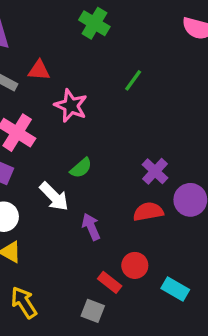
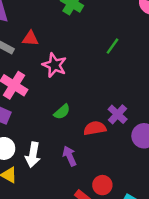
green line: (133, 80) -> (112, 46), moved
white arrow: (54, 196) -> (33, 155), moved, turned 55
red semicircle: (148, 212) -> (95, 128), moved

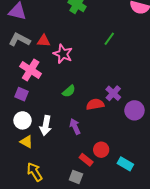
red triangle: (30, 39) -> (44, 41), moved

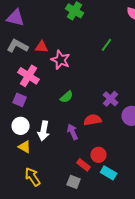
red semicircle: (95, 104) -> (93, 120), moved
cyan rectangle: (125, 164) -> (109, 173), moved

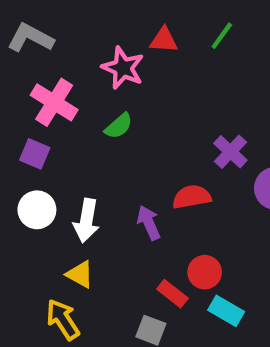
red triangle: (42, 47) -> (164, 40), moved
green semicircle: (67, 97) -> (119, 126), moved
yellow triangle: (25, 147) -> (80, 274), moved

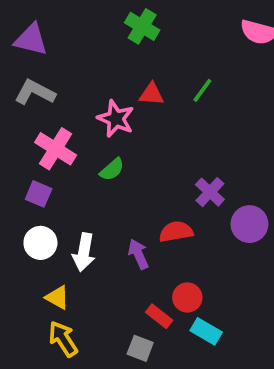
yellow triangle: (80, 274) -> (57, 297), moved

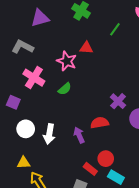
purple triangle: (31, 40) -> (40, 18), moved, turned -30
green line: (202, 90) -> (115, 29), moved
purple square: (39, 194) -> (13, 102), moved
yellow triangle: (57, 297) -> (24, 163), moved, turned -32

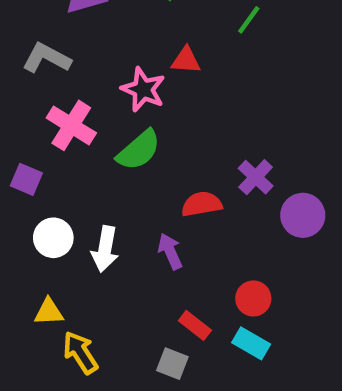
green semicircle: (65, 89) -> (139, 150), size x1.5
red semicircle: (100, 123) -> (202, 204), moved
red circle: (106, 159) -> (253, 298), moved

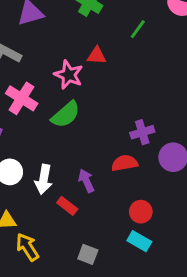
purple cross: (256, 177) -> (142, 132), turned 30
red semicircle: (202, 204) -> (125, 163), moved
red rectangle: (195, 325) -> (67, 206), moved

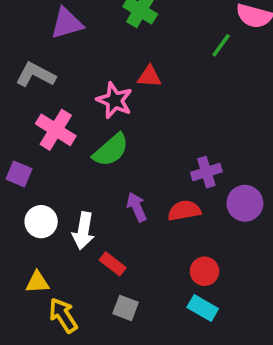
green line: (138, 29) -> (221, 45), moved
purple arrow: (86, 181) -> (137, 207), moved
gray square: (88, 254) -> (126, 308), moved

